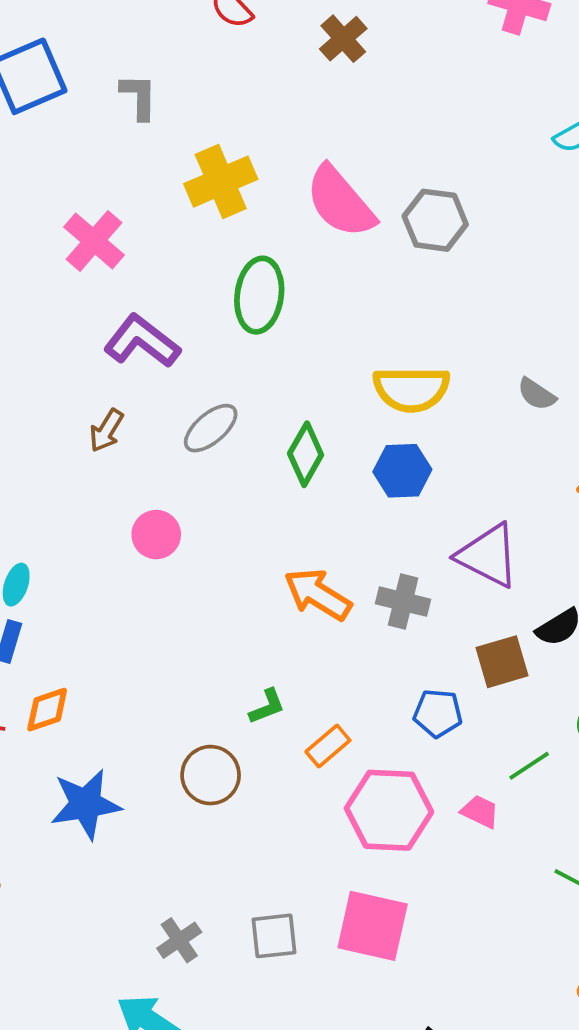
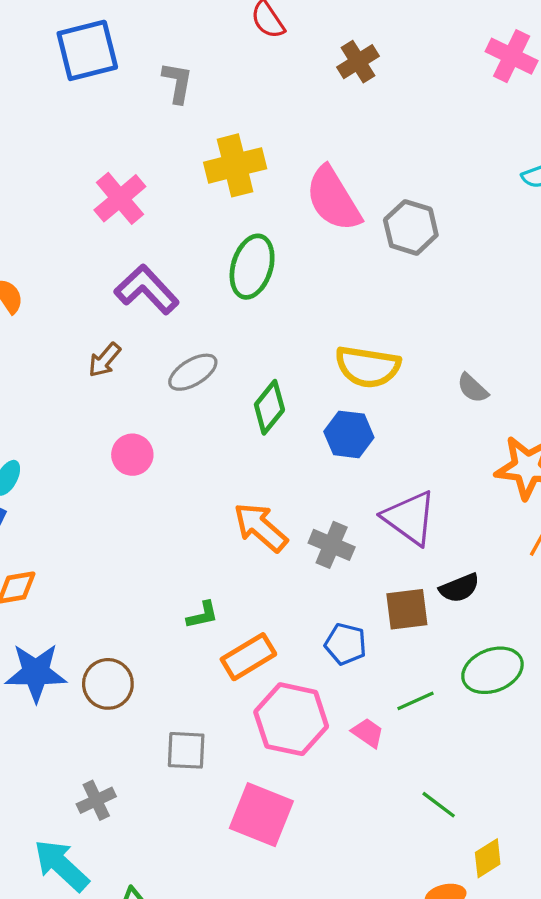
orange rectangle: (328, 746) -> (248, 657), size x1.4
brown circle: (211, 775) -> (108, 684), moved
gray square: (274, 936) -> (186, 750), moved

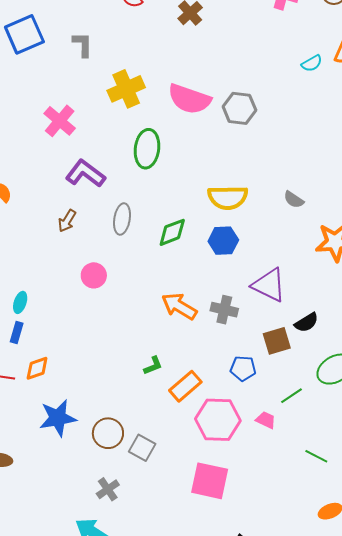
pink semicircle: (333, 199) -> (189, 99), turned -30
gray ellipse: (193, 372) -> (122, 219), turned -40
green diamond: (269, 407) -> (172, 232), turned 40
brown circle: (108, 684) -> (108, 433), moved
gray square: (186, 750) -> (142, 448), moved, turned 36

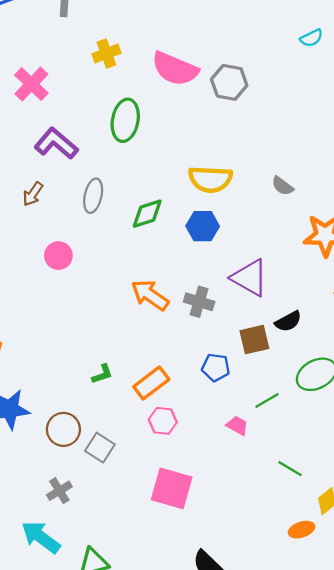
yellow cross: (126, 89) -> (106, 54), size x0.7
green L-shape: (153, 366) -> (102, 374), moved
pink hexagon: (218, 420) -> (163, 421), moved, size x0.6

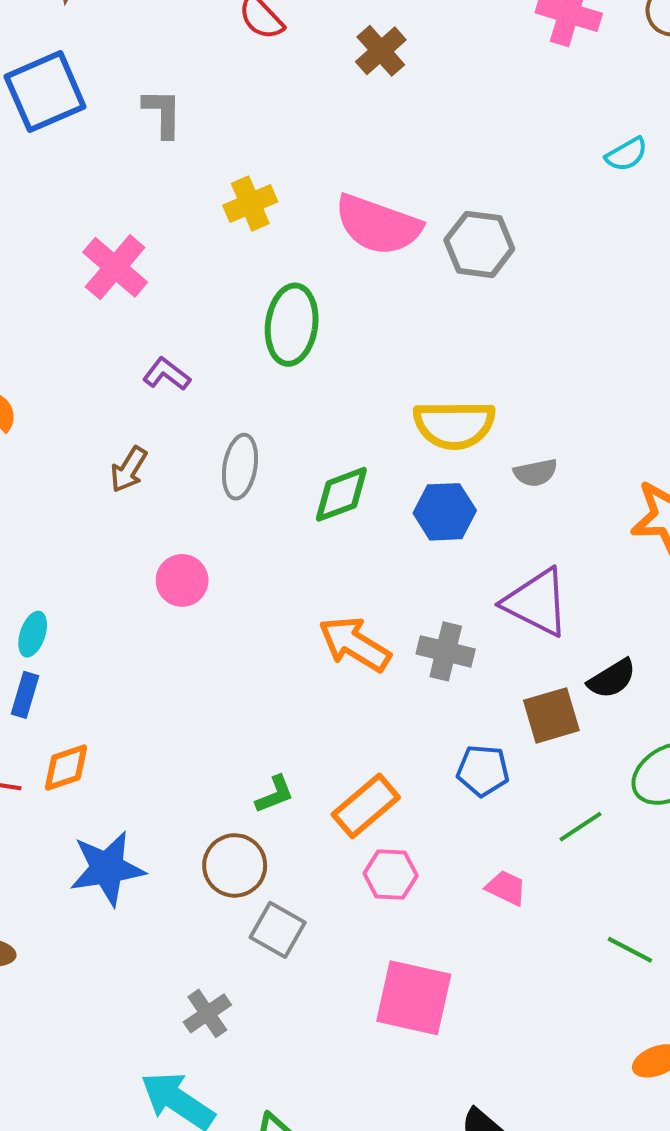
purple L-shape: (56, 143) -> (166, 374), size x0.6
gray semicircle: (283, 186) -> (536, 473), moved, turned -45
pink trapezoid: (237, 426) -> (506, 888), moved
brown circle: (63, 429) -> (235, 865), moved

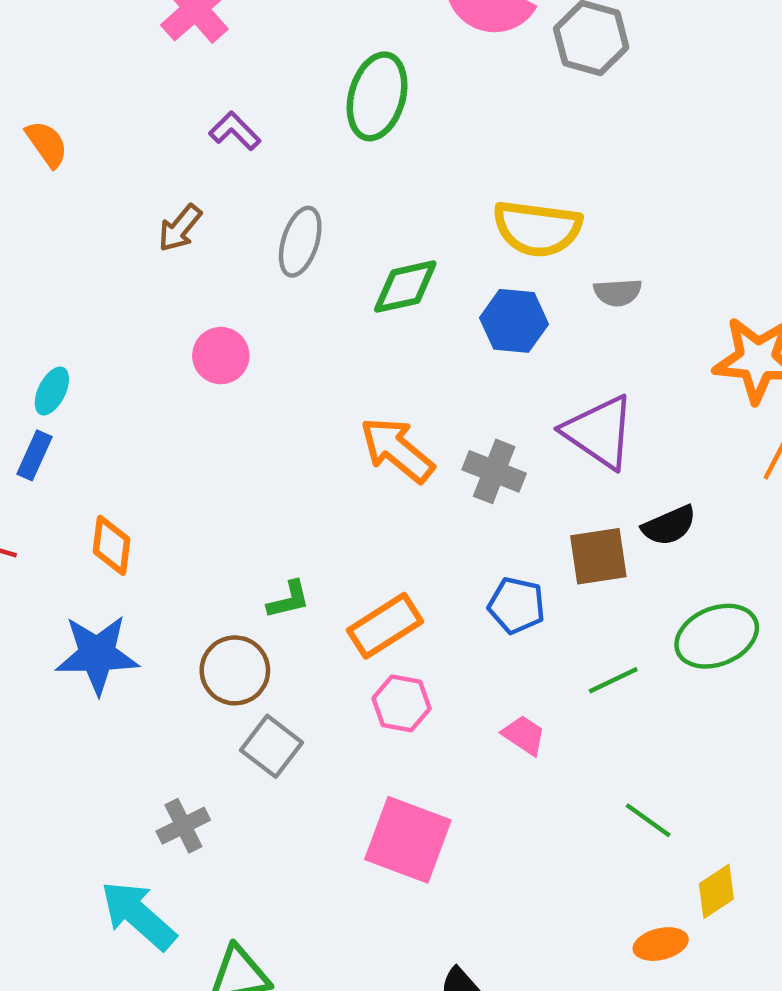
orange diamond: (66, 767) -> (111, 545), moved, turned -72

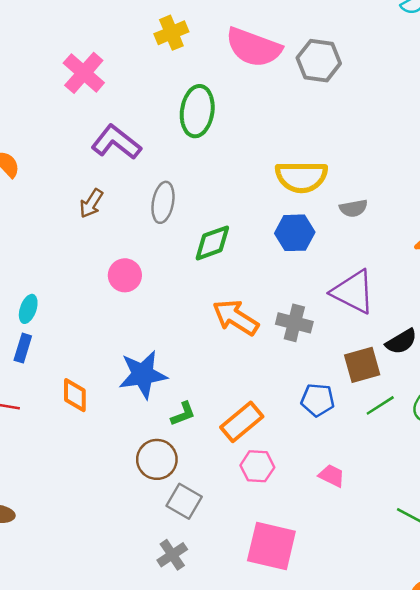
purple L-shape: (235, 131) -> (116, 142), size x1.6
green diamond: (405, 287) -> (212, 243), moved
blue star: (97, 654) -> (143, 375), moved
green line: (613, 680) -> (380, 405), moved
gray cross: (183, 826) -> (172, 555), moved

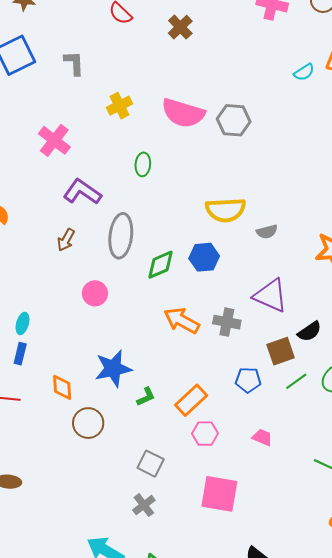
green ellipse: (197, 111) -> (143, 164), size x0.6
gray ellipse: (163, 202) -> (121, 236), size x1.4
blue hexagon: (295, 233) -> (204, 257), moved
brown circle: (157, 459) -> (88, 423), moved

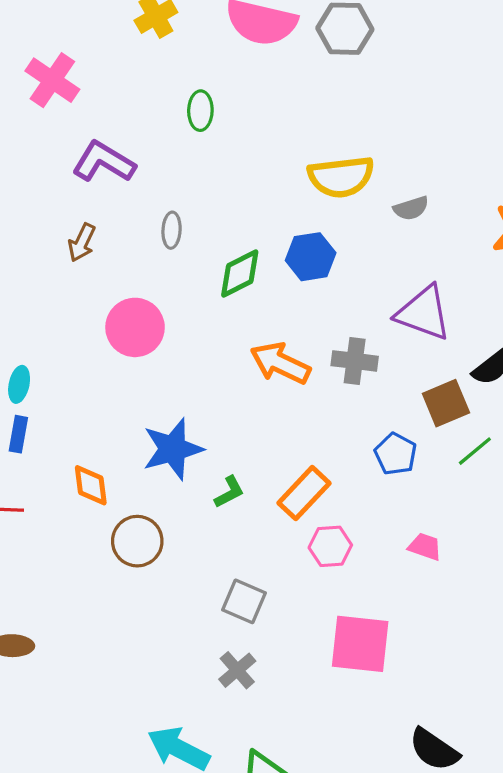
gray ellipse: (121, 236) -> (172, 230), size x0.5
pink circle: (95, 293) -> (135, 327), size x1.4
blue pentagon: (248, 380) -> (396, 454), turned 30

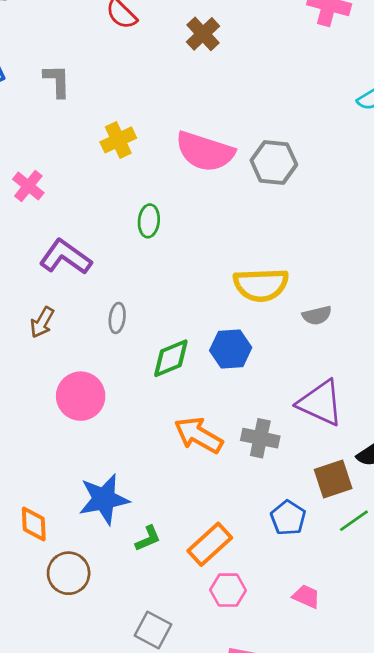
pink cross: (52, 80) -> (28, 186), size x0.7

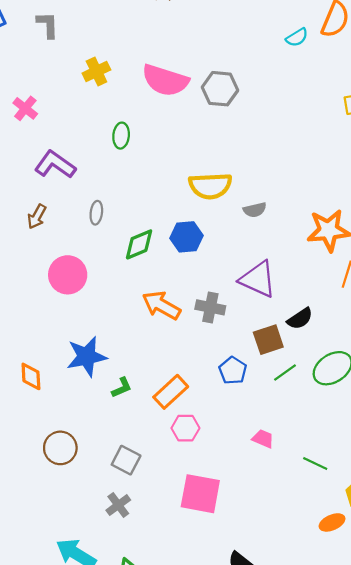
brown circle: (69, 573) -> (60, 448), moved
pink trapezoid: (306, 596) -> (263, 439), moved

